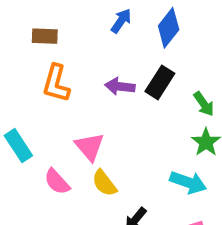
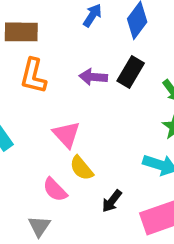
brown rectangle: (45, 36) -> (21, 32), size x1.4
pink semicircle: (57, 182) -> (55, 190), moved

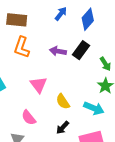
yellow semicircle: (81, 168) -> (63, 102), moved

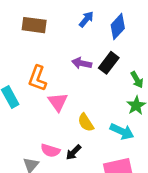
orange L-shape: (22, 47) -> (37, 78), moved
pink semicircle: (29, 118) -> (50, 151), moved, turned -35
black arrow: (63, 128) -> (74, 152), moved

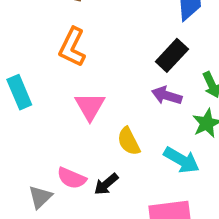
purple arrow: (82, 63) -> (167, 96), moved
orange L-shape: (37, 78) -> (72, 47), moved

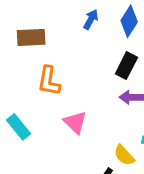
yellow semicircle: (129, 141) -> (124, 155), moved

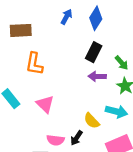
pink triangle: (75, 122) -> (45, 104), moved

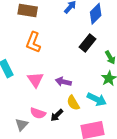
purple arrow: (97, 76) -> (63, 82), moved

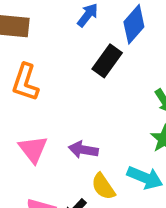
black rectangle: (88, 43) -> (107, 61), moved

